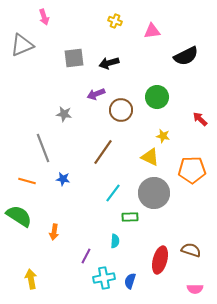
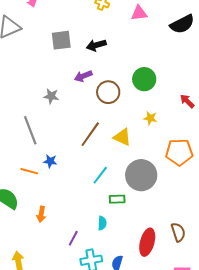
black semicircle: (186, 56) -> (182, 24), moved
yellow triangle: (150, 157) -> (122, 137), moved
orange line: (27, 181) -> (29, 171), moved
brown semicircle: (191, 250) -> (178, 232), turned 54

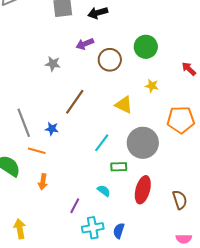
gray line: (30, 130) -> (24, 123), moved
brown line: (90, 134) -> (75, 102), moved
orange line: (29, 171) -> (37, 151), moved
cyan semicircle: (102, 223) -> (104, 191), turned -56
red ellipse: (147, 242) -> (143, 190), moved

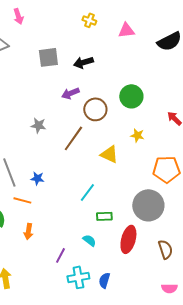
gray star: (53, 64) -> (38, 125), moved
brown line: (75, 102) -> (73, 138), moved
gray circle: (143, 143) -> (148, 205), moved

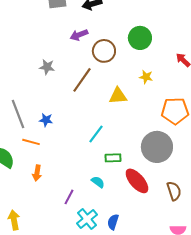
yellow triangle: (109, 154) -> (118, 96), turned -30
red ellipse: (128, 239) -> (137, 181), turned -56
cyan cross: (78, 277) -> (87, 219), turned -30

